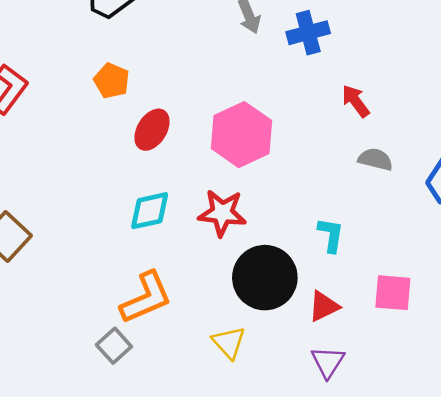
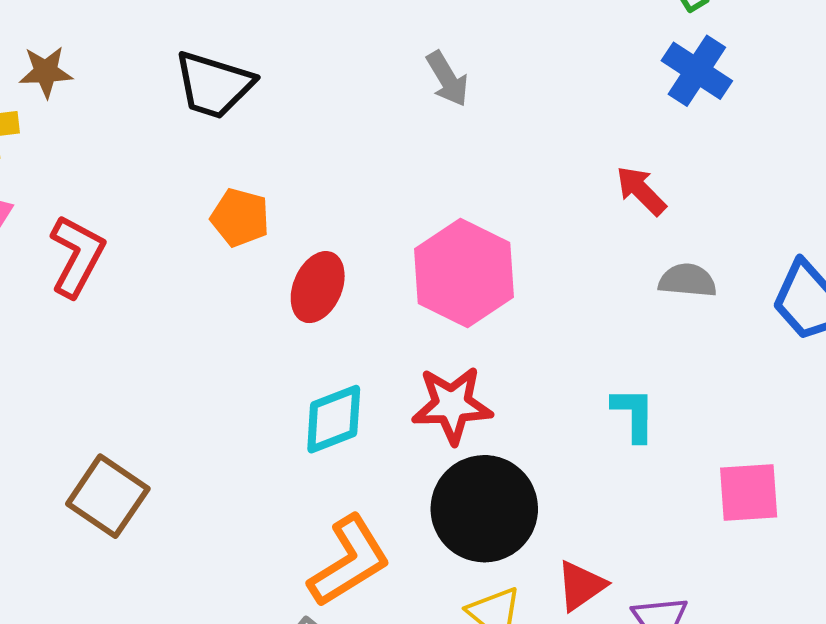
blue cross: (308, 33) -> (697, 71), moved, turned -33
black circle: (265, 278) -> (484, 509), moved
red triangle: (324, 306) -> (581, 586), moved

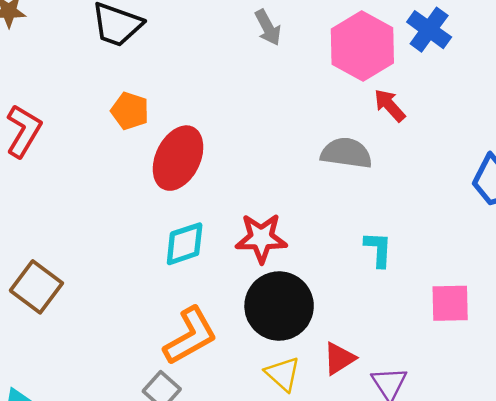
pink hexagon: (464, 273) -> (362, 46), moved
gray semicircle: (688, 280) -> (346, 153), moved, size x1.4
red ellipse: (318, 287) -> (178, 158), size x1.4

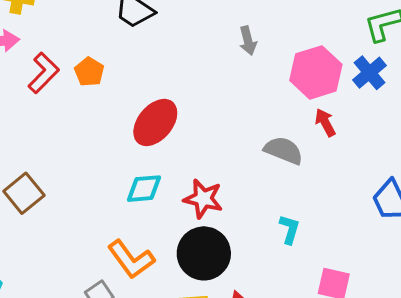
orange pentagon: (130, 111) -> (89, 72), moved
orange L-shape: (190, 336) -> (131, 259), turned 69

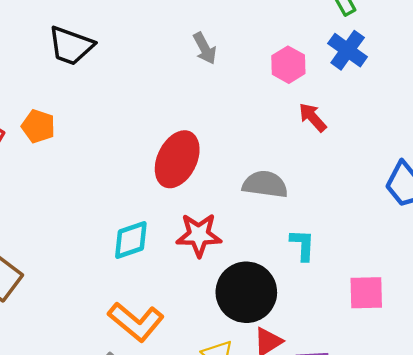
pink hexagon: (316, 72) -> (288, 65), size x0.6
red ellipse: (155, 122) -> (177, 159), moved
gray semicircle: (284, 150) -> (265, 184), moved
black circle: (204, 253) -> (246, 292), moved

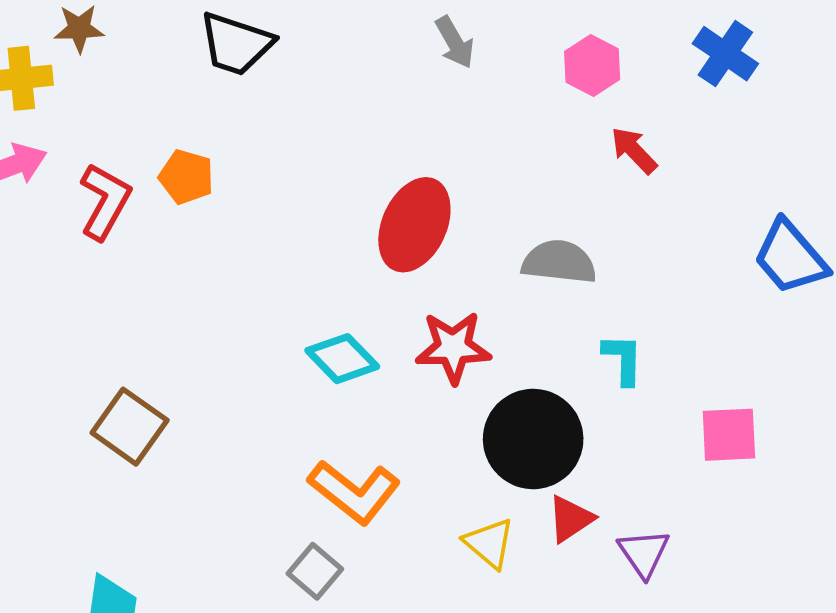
blue cross: (348, 50) -> (725, 54), moved
cyan diamond: (131, 240) -> (342, 359), turned 66

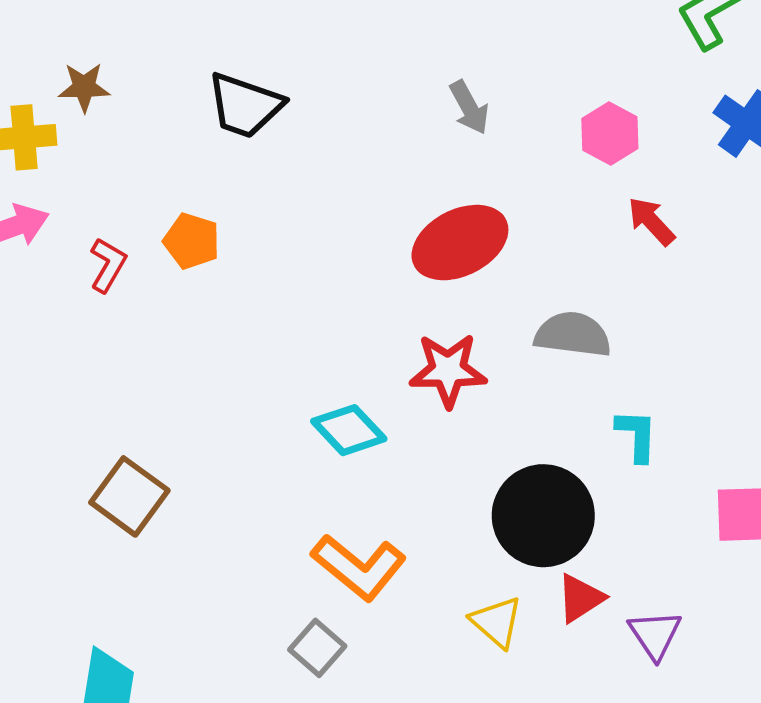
red L-shape: (105, 201) -> (108, 265), size x0.7
red ellipse: (414, 225) -> (460, 243), moved, turned 38
red star: (453, 347) -> (448, 370), moved

